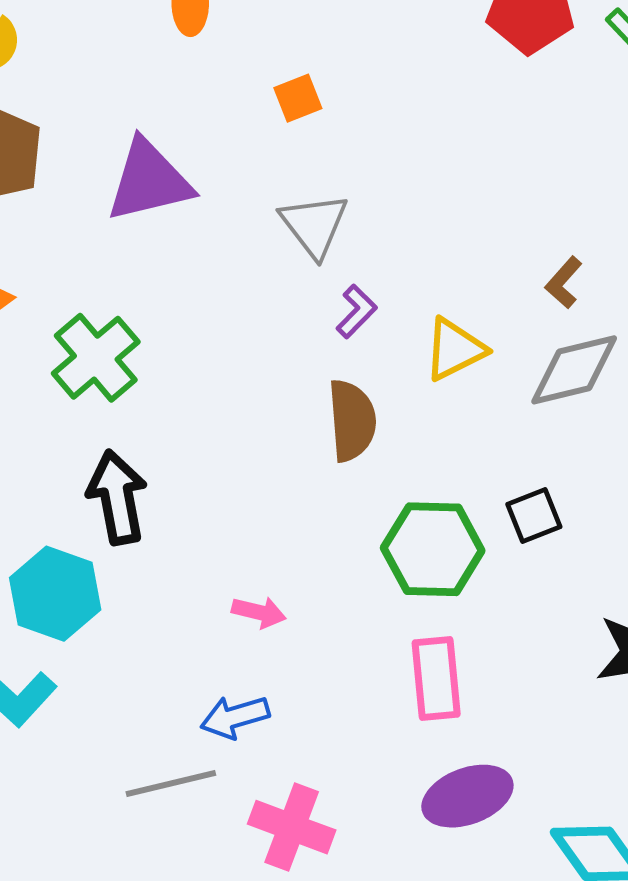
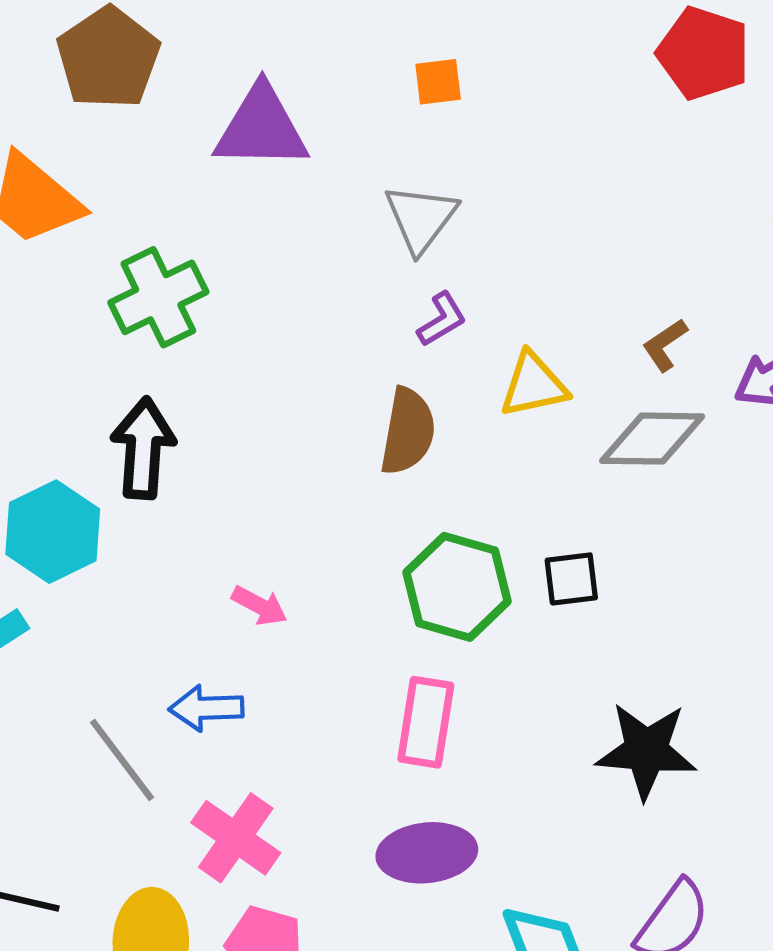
gray line: (171, 783) -> (122, 760), turned 52

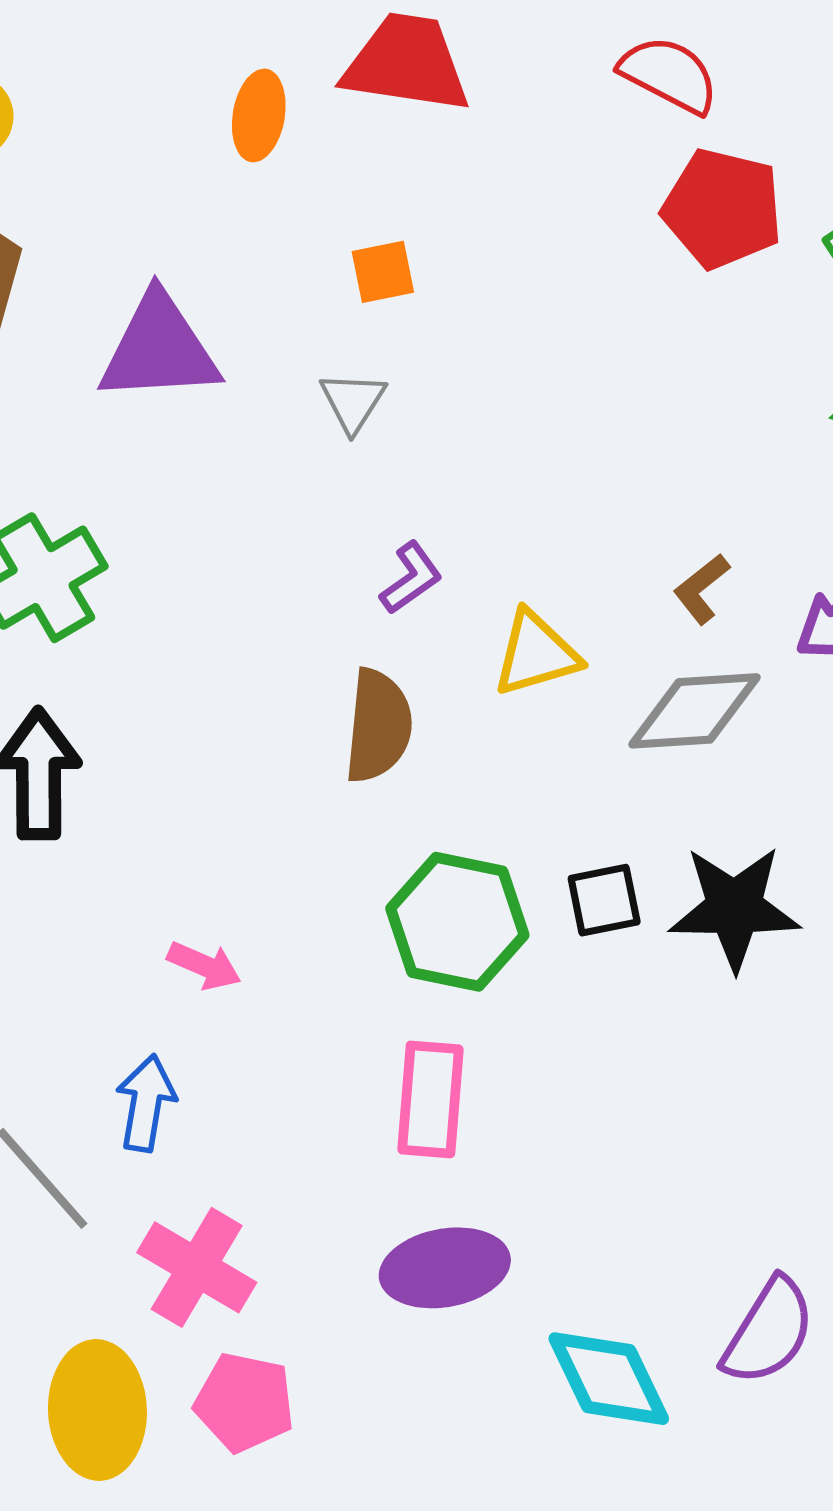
gray triangle: (421, 218) -> (353, 402), moved, size x0.7
blue arrow: (206, 708) -> (146, 1103), turned 106
black star: (646, 751) -> (734, 908), moved

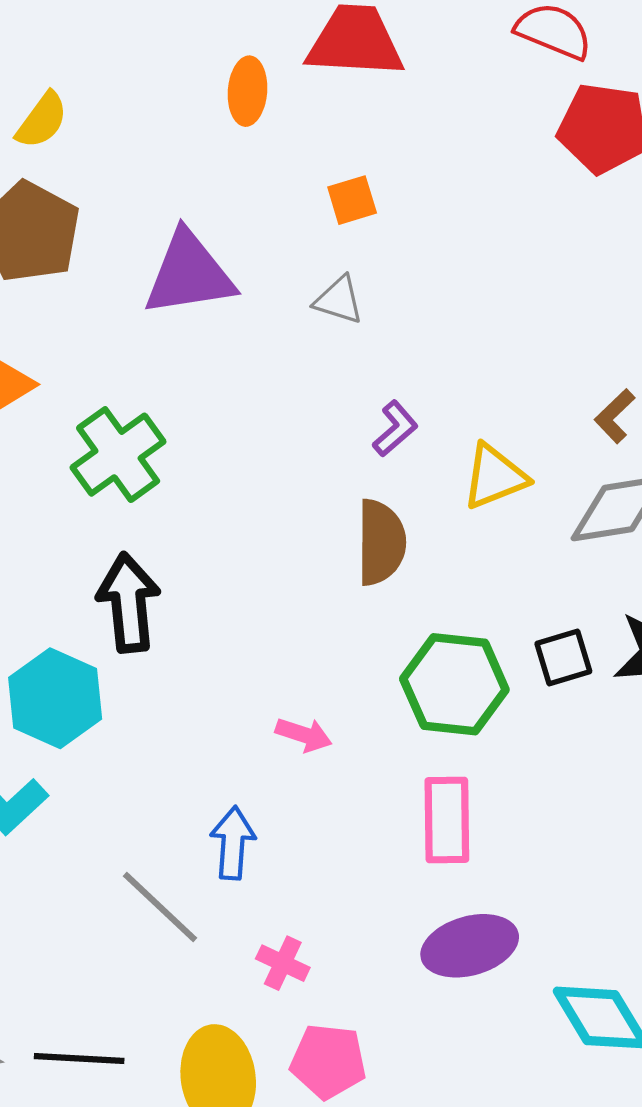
gray triangle: (353, 402) -> (339, 300), turned -40
pink arrow: (204, 966) -> (304, 735), moved
pink cross: (197, 1267) -> (283, 963), size x0.6

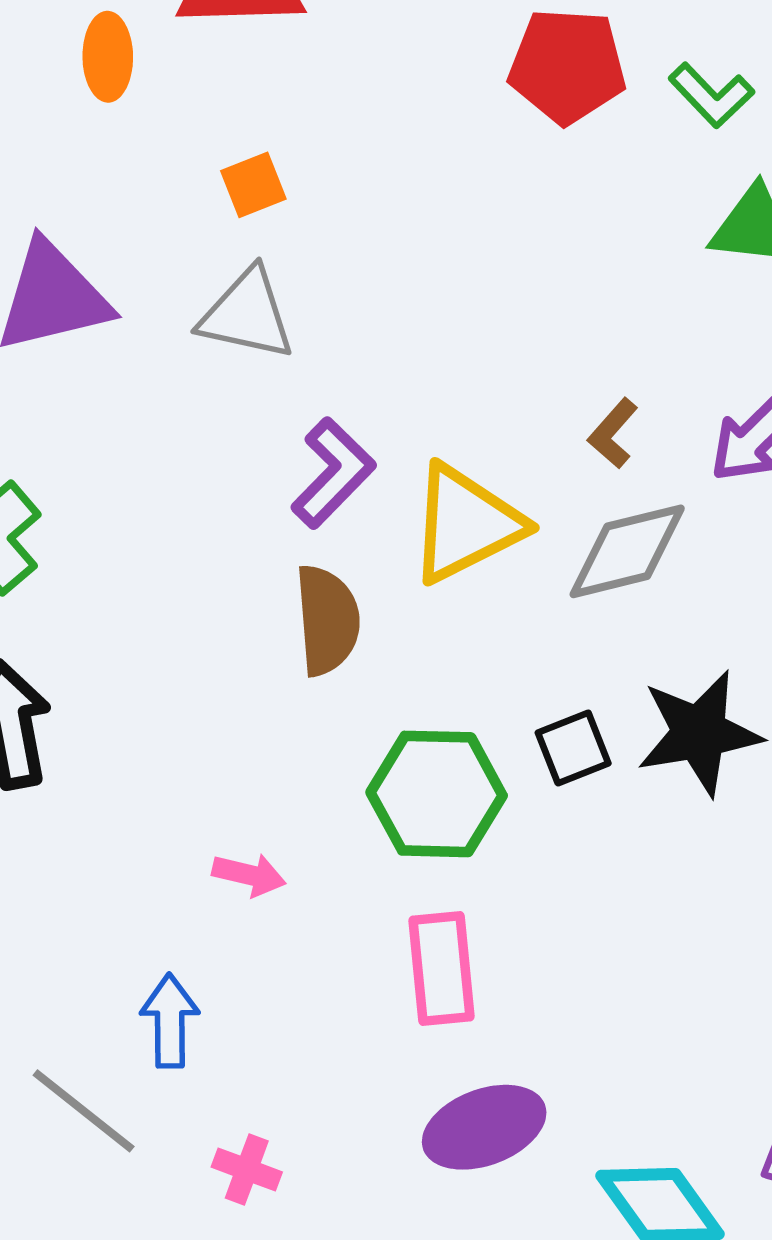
gray triangle: (339, 300) -> (247, 314), size x1.5
purple L-shape: (395, 429) -> (333, 473), size x1.5
yellow triangle: (495, 477) -> (466, 524), size x1.4

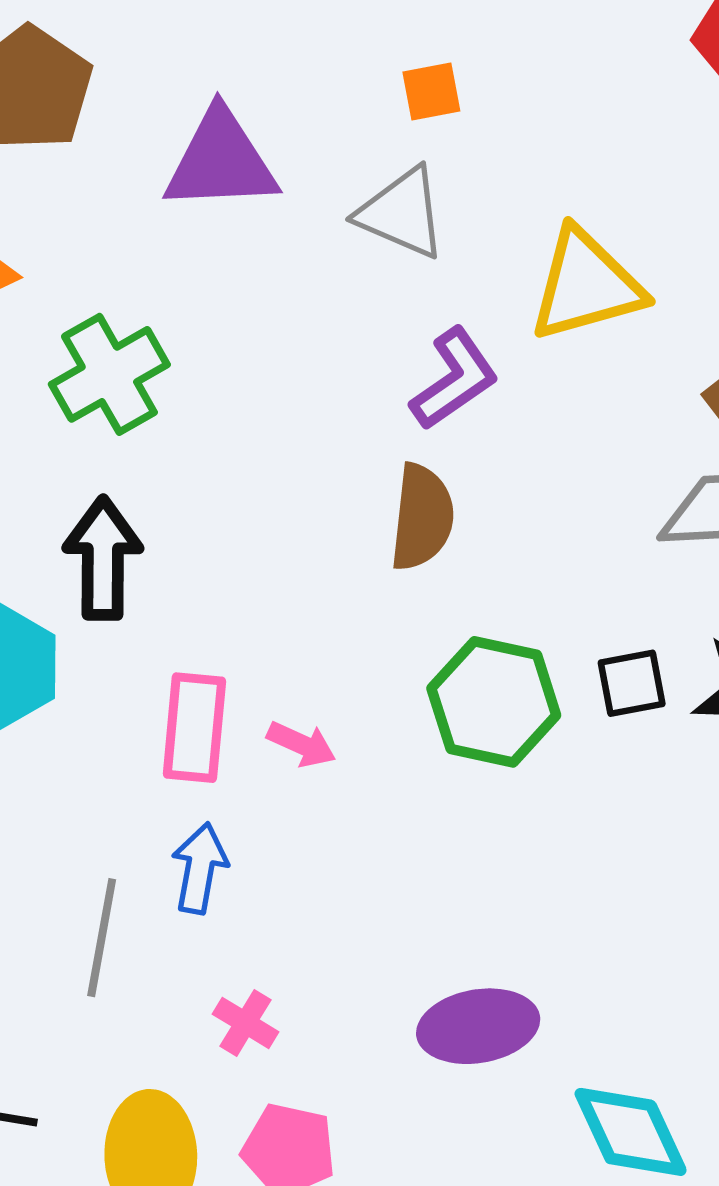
yellow triangle: (466, 524) -> (586, 285), moved
pink rectangle: (441, 969) -> (194, 728), moved
gray line: (84, 1111) -> (102, 938), turned 51

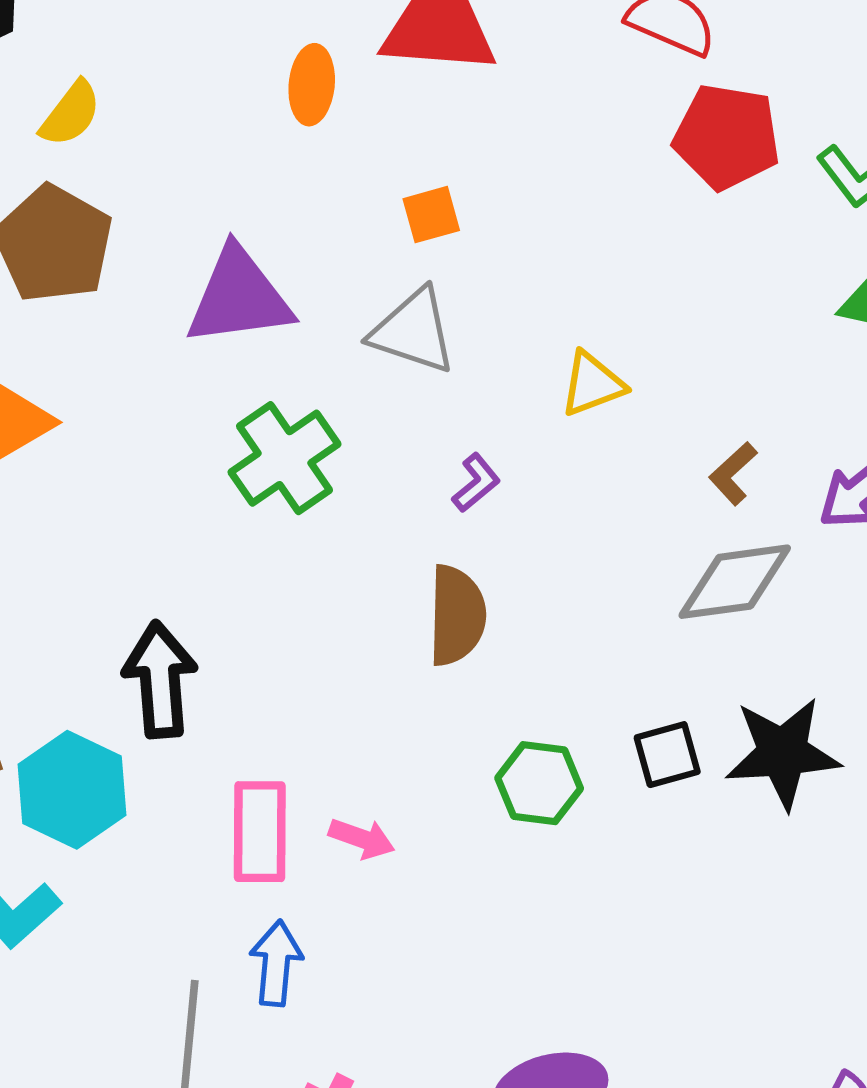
yellow triangle: (586, 285) -> (592, 384), size x0.6
green cross: (109, 374) -> (285, 458), moved
purple L-shape: (454, 379) -> (476, 483), size x0.6
green hexagon: (494, 702) -> (539, 783), size x0.7

